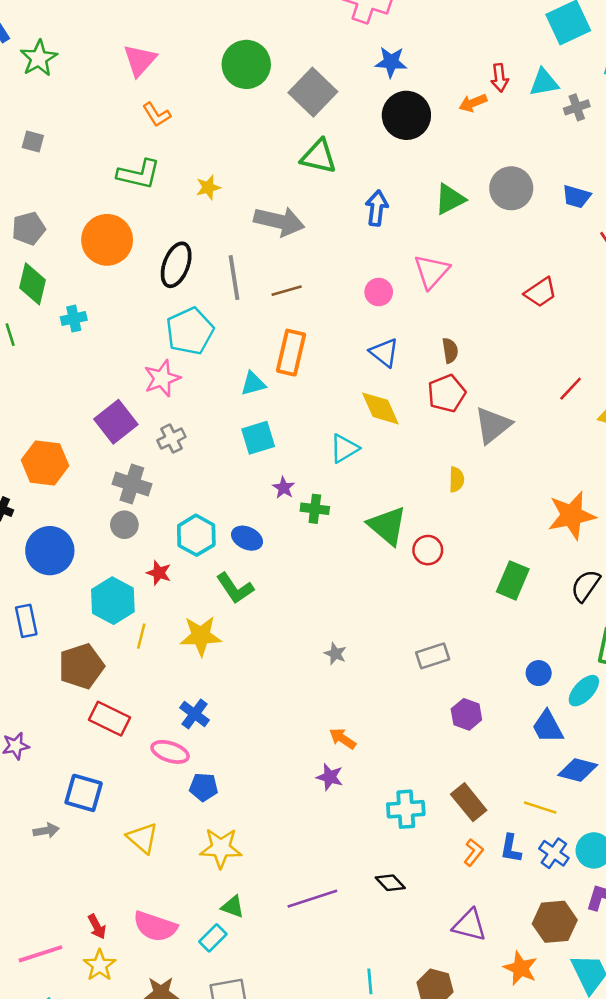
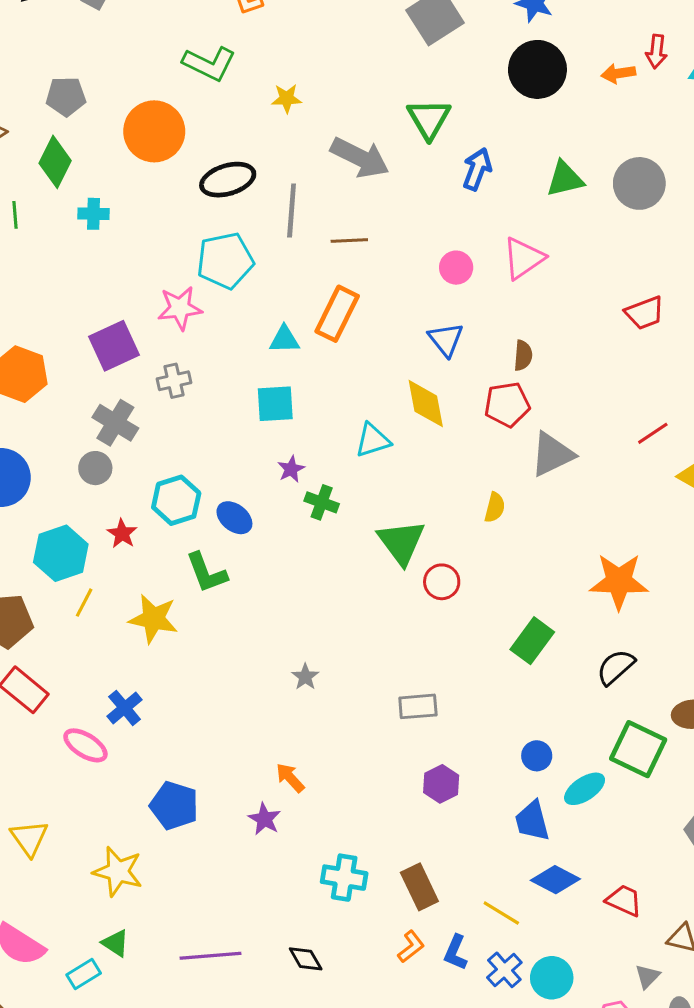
green triangle: (319, 156) -> (429, 119), moved, turned 33
black ellipse: (176, 265) -> (228, 180), turned 39
blue pentagon: (204, 787) -> (174, 806), moved, size x1.4

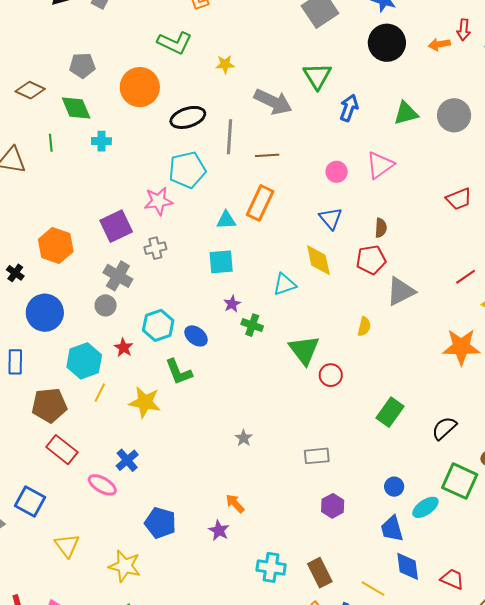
green diamond: (55, 162) -> (76, 108), turned -48
orange star: (619, 581) -> (461, 347), moved
blue diamond: (555, 880) -> (408, 566), turned 56

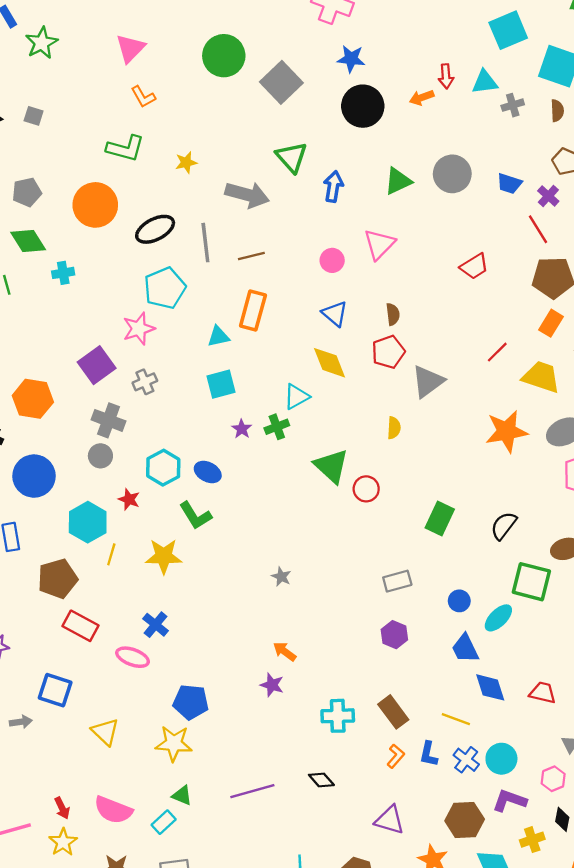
green cross: (252, 325) -> (277, 427), moved, turned -30
gray rectangle: (317, 456) -> (397, 581), moved
blue pentagon: (160, 523) -> (191, 702), moved

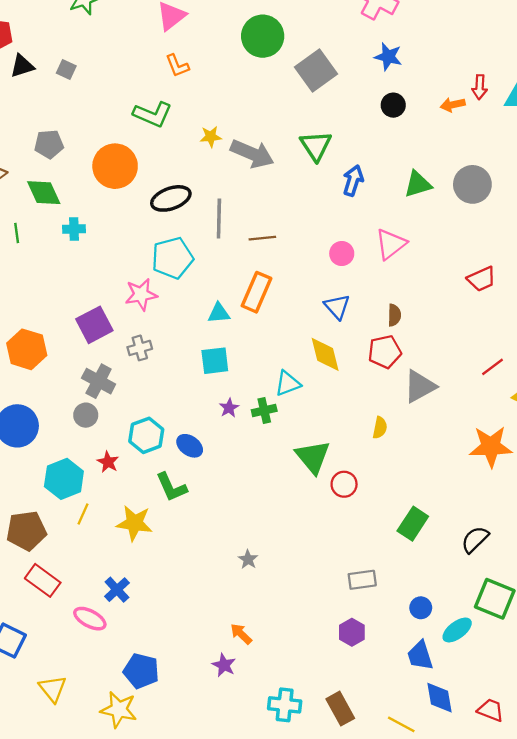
black circle: (363, 106) -> (393, 105), size x0.6
gray arrow: (247, 195) -> (252, 154), moved

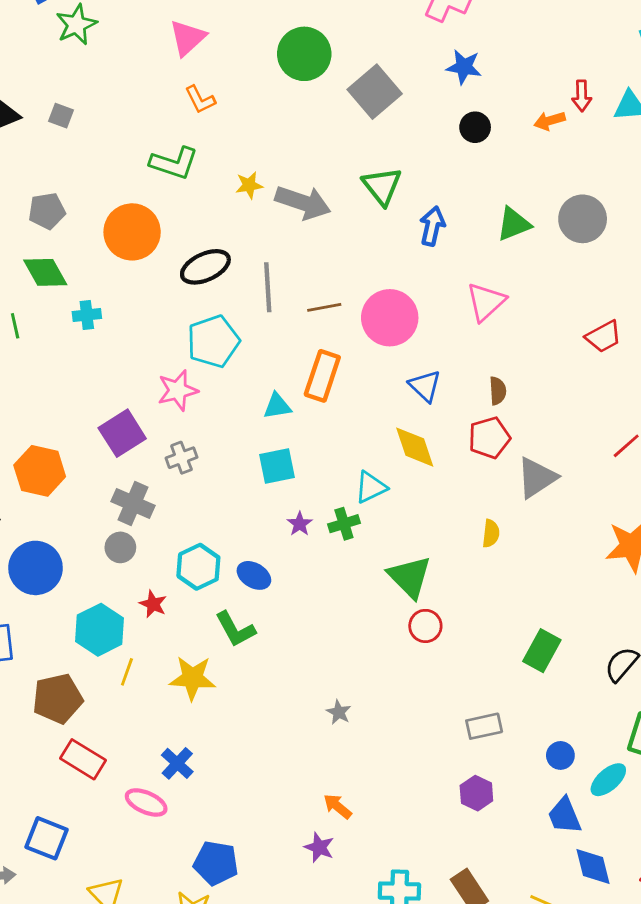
pink circle: (342, 254) -> (390, 318), moved, size x1.8
red circle: (344, 484) -> (425, 626), moved

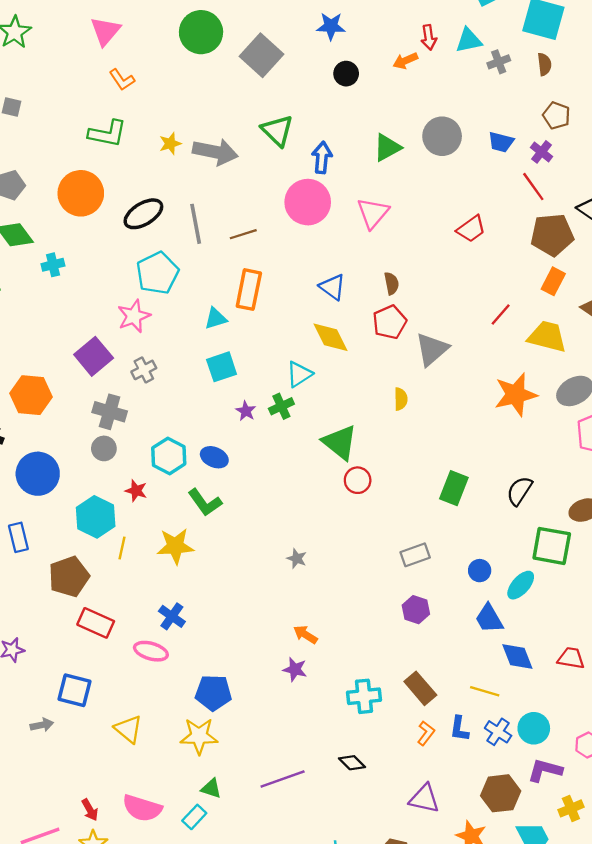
pink circle: (390, 318) -> (308, 202), moved

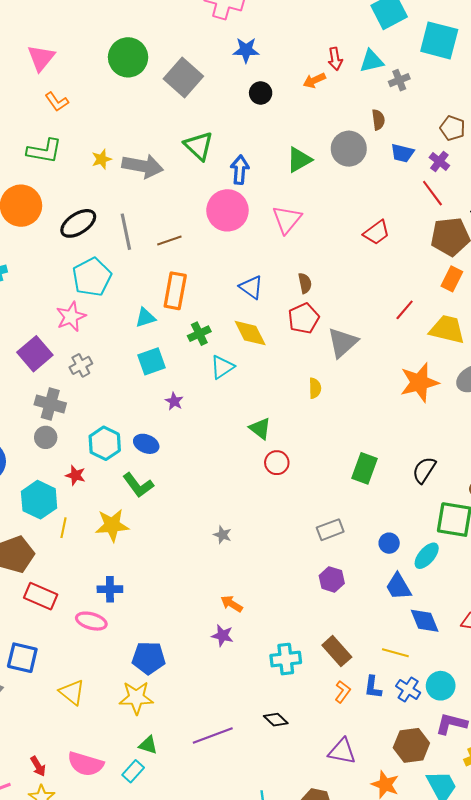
brown semicircle: (544, 64) -> (378, 120), moved
green cross: (281, 406) -> (199, 334), moved
green triangle: (340, 442) -> (260, 428), size x0.7
blue cross: (172, 616) -> (110, 589), turned -35

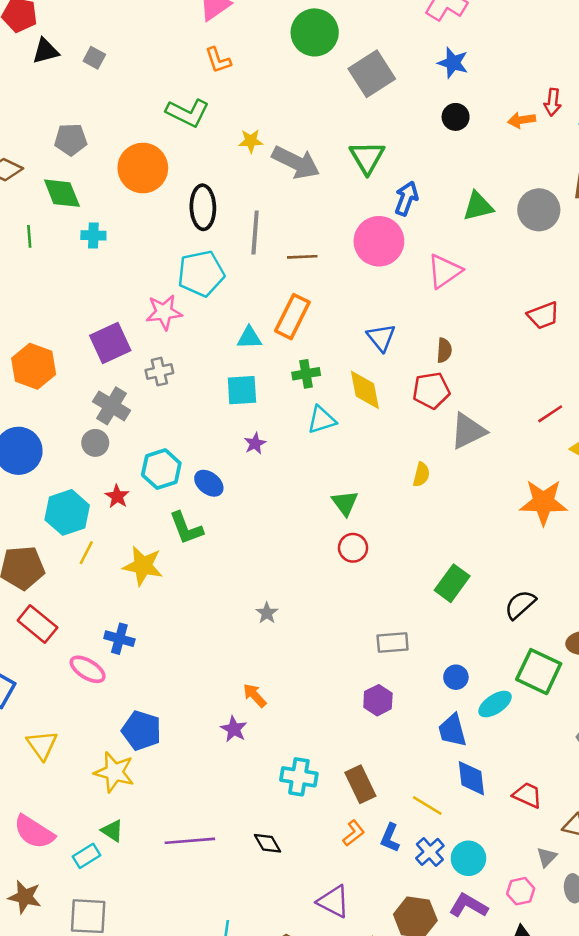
black ellipse: (78, 223) -> (203, 207), turned -75

